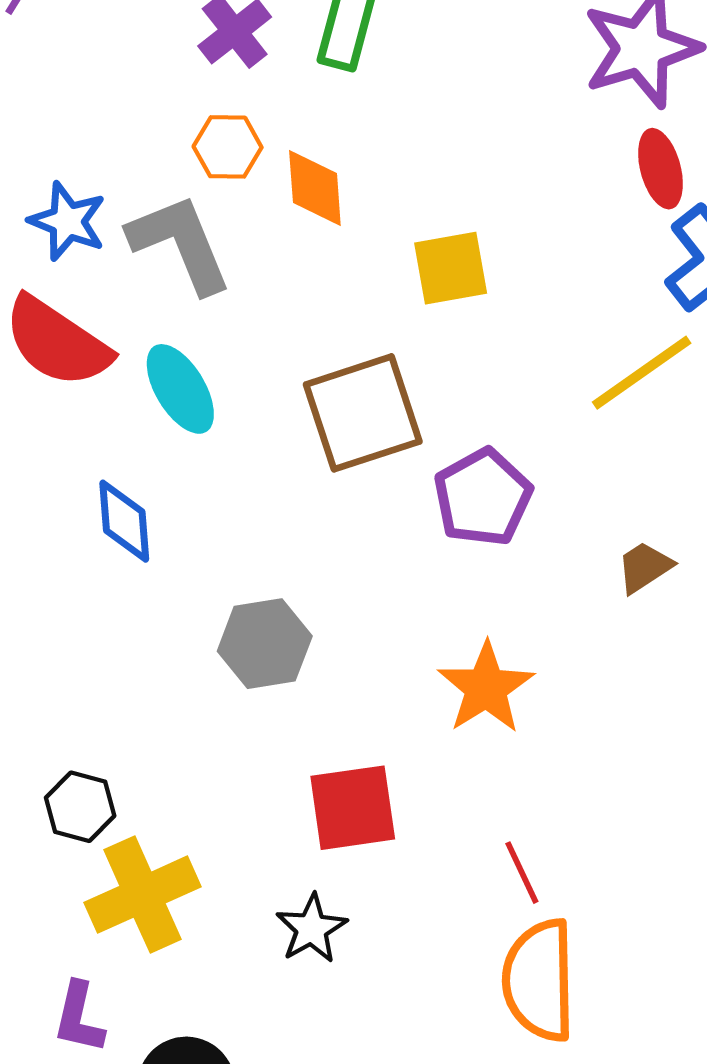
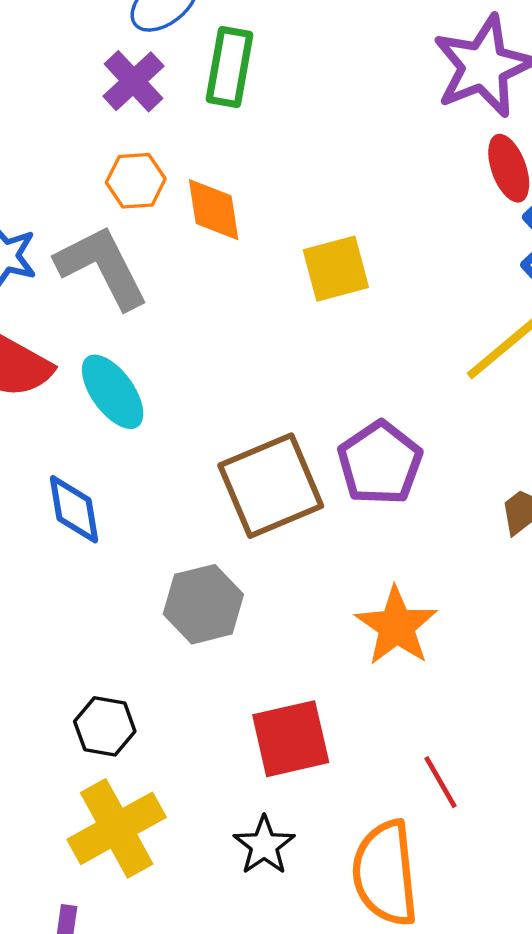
brown square: (363, 413) -> (271, 486), moved
black hexagon: (80, 807) -> (105, 726), moved
orange semicircle: (539, 980) -> (385, 873), moved

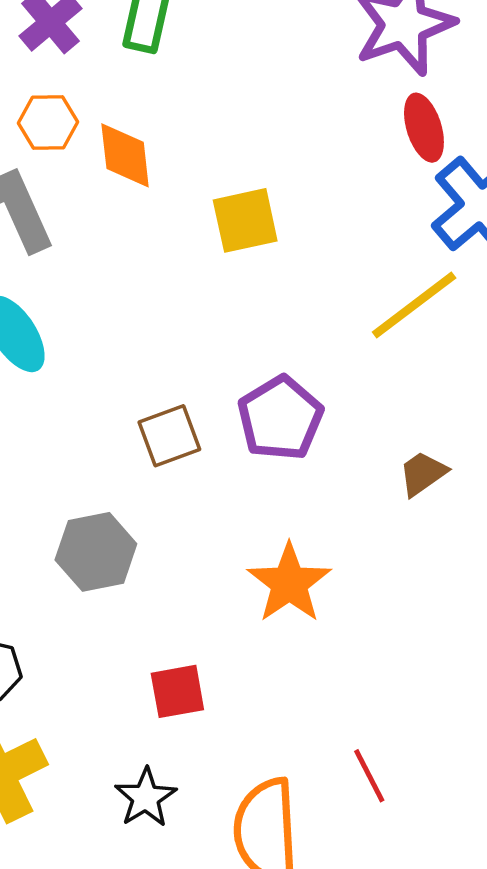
brown square: (271, 486) -> (169, 436), size x0.6
red square: (291, 739) -> (177, 691), size x0.7
red line: (441, 782) -> (369, 776), moved

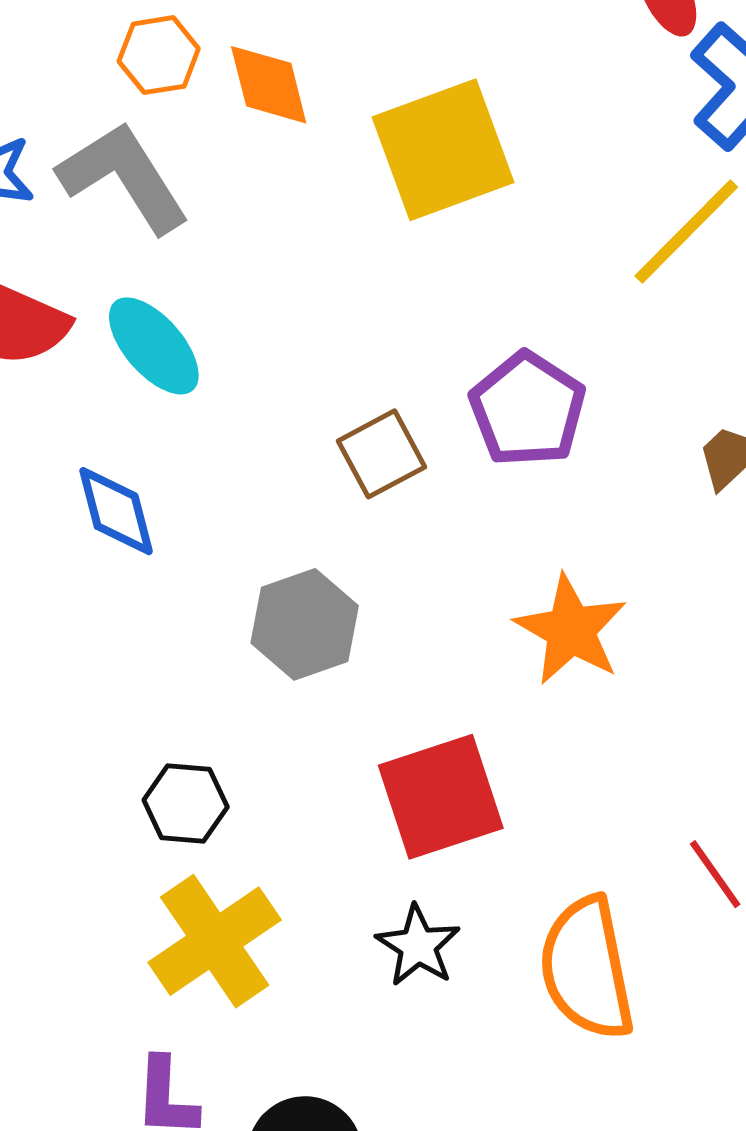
yellow square: (245, 220) -> (443, 150), size x1.5
red square: (177, 691) -> (441, 797), size x1.6

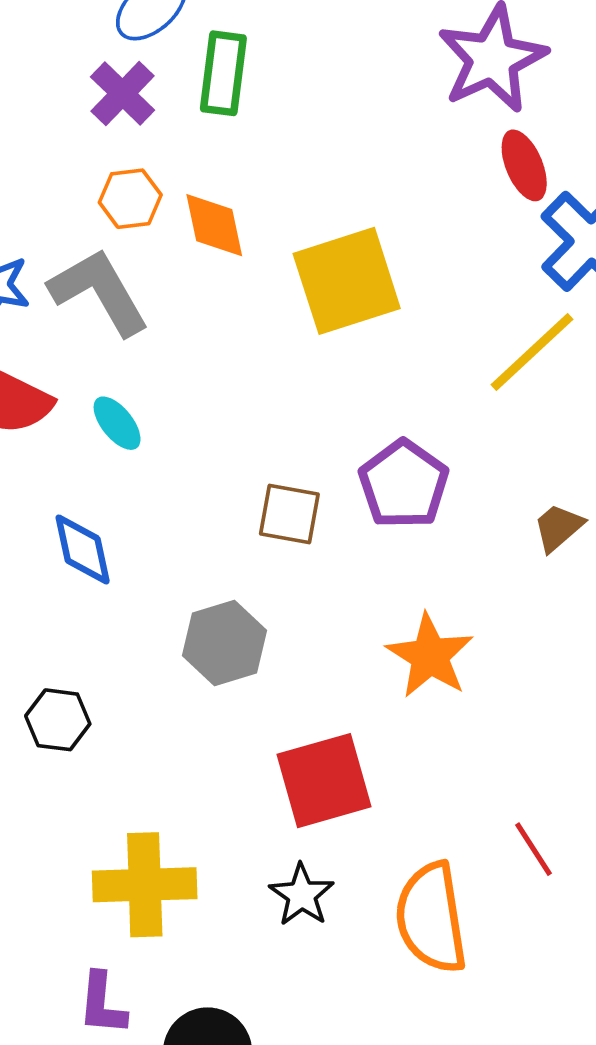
cyan ellipse: (154, 346) -> (117, 423), size x0.7
brown square: (381, 454) -> (289, 514), turned 36
black hexagon: (186, 803) -> (58, 720), moved
yellow cross: (215, 941) -> (145, 885), turned 30

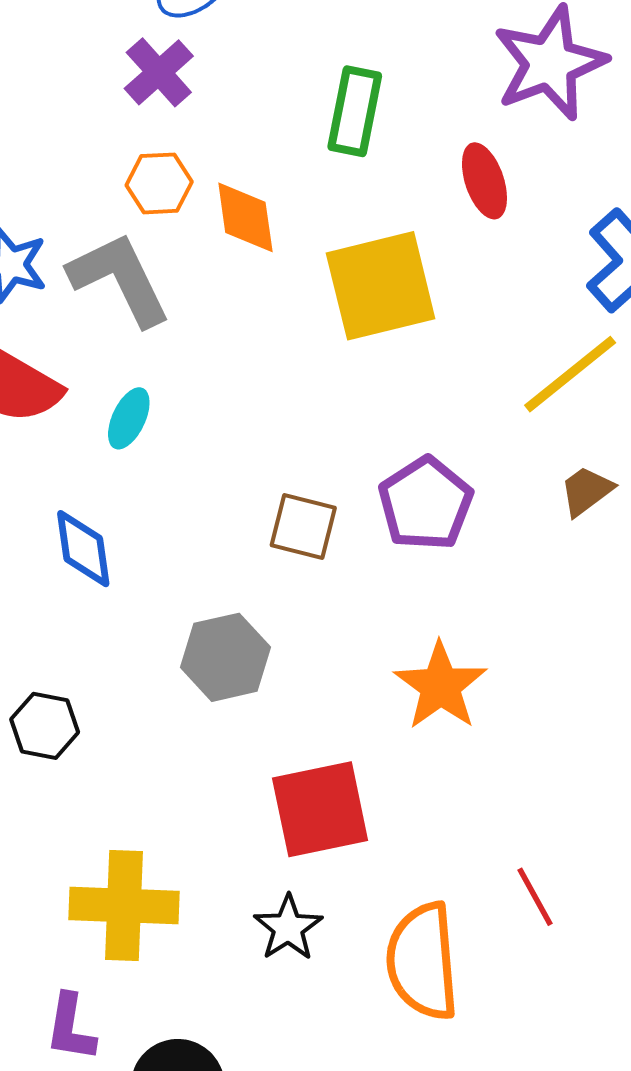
green rectangle: (223, 73) -> (355, 111), moved
red ellipse: (524, 165) -> (484, 181), moved
cyan ellipse: (117, 423) -> (129, 418), turned 60
brown trapezoid: (558, 527) -> (586, 491), moved

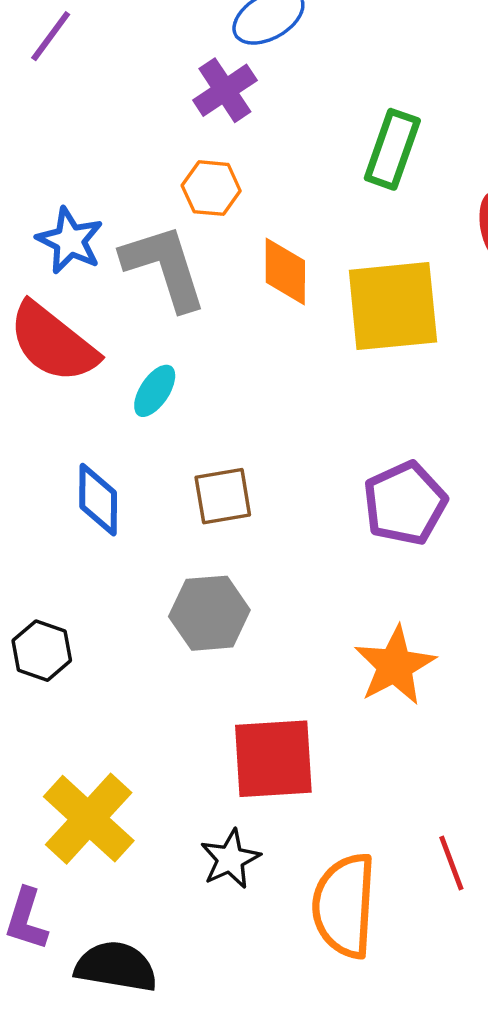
orange diamond: (245, 217) -> (285, 271), moved
brown square: (303, 526) -> (223, 496), moved, turned -32
yellow cross: (124, 906) -> (89, 819), turned 32

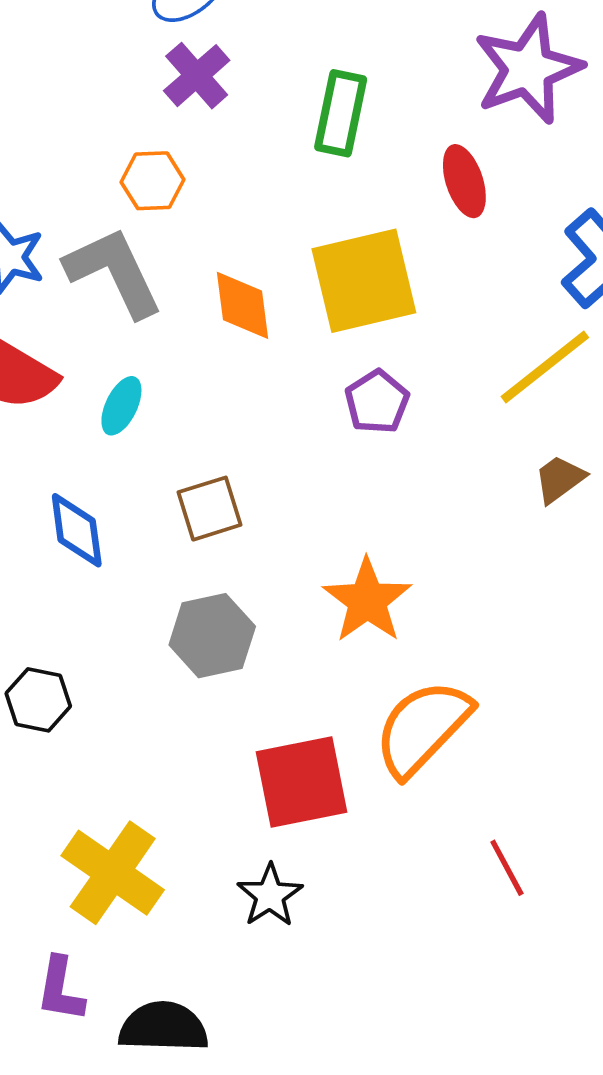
purple cross: (225, 90) -> (197, 76), moved
orange diamond: (285, 271) -> (242, 305), moved
purple pentagon: (405, 503) -> (377, 402), moved, size x0.7
orange star: (395, 666) -> (367, 600), moved
orange semicircle: (344, 906) -> (422, 728), moved, turned 48

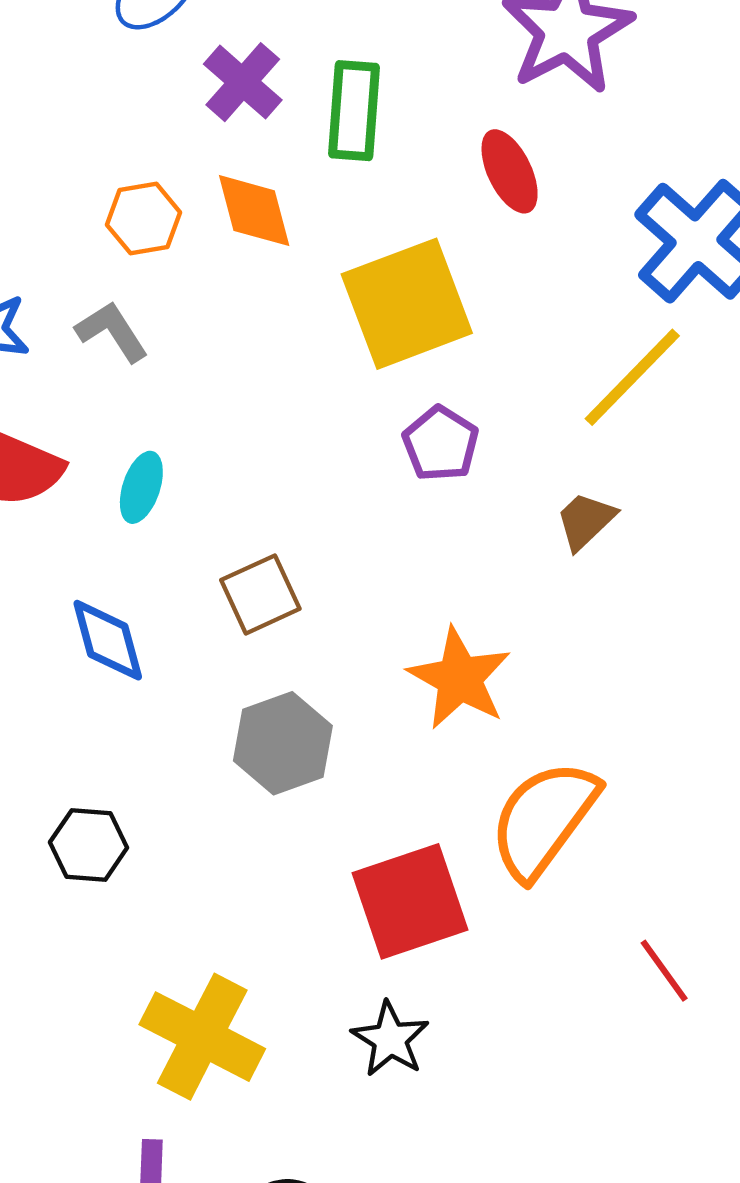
purple cross: (197, 76) -> (243, 82), moved
gray L-shape: (114, 272) -> (112, 332), size x0.6
orange diamond: (242, 305) -> (254, 211), moved
brown trapezoid: (560, 479) -> (586, 521), moved

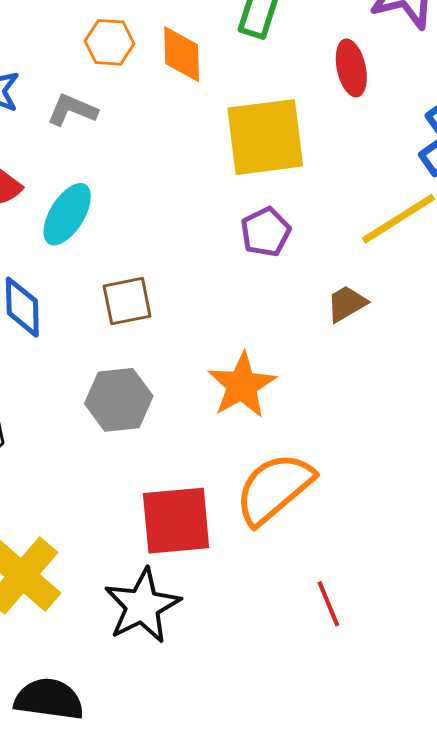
gray L-shape: (112, 332) -> (72, 110), turned -48
cyan ellipse: (141, 487) -> (67, 214), size x1.4
black star: (390, 1039) -> (142, 606), size x1.5

